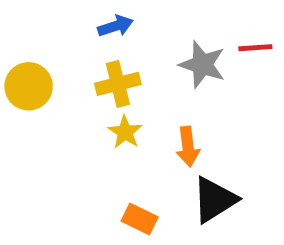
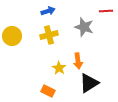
red line: (255, 48) -> (106, 11), moved
yellow star: (125, 132) -> (59, 68), moved
orange rectangle: (140, 219) -> (48, 91), moved

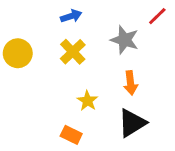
red line: (106, 11) -> (157, 16), turned -40
yellow cross: (49, 35) -> (73, 52), turned -30
orange arrow: (78, 61) -> (131, 83), moved

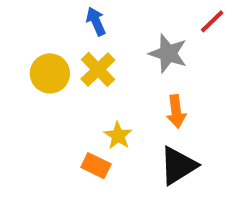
blue arrow: (71, 16) -> (96, 21), turned -96
yellow circle: (18, 53) -> (50, 73), moved
orange rectangle: (71, 135) -> (96, 166), moved

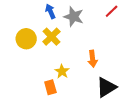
gray star: (168, 53) -> (74, 17), moved
orange rectangle: (96, 166) -> (50, 87), turned 48
black triangle: (178, 166) -> (106, 87), moved

